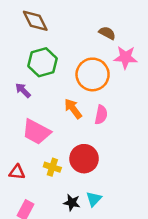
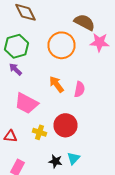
brown semicircle: (107, 33) -> (84, 22), size x1.5
green hexagon: (43, 62) -> (16, 46), moved
orange circle: (93, 74) -> (62, 45), moved

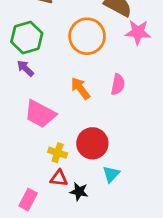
pink semicircle: (80, 89) -> (118, 84), moved
red triangle: (10, 136) -> (59, 178), moved
cyan triangle: (74, 158) -> (111, 174), moved

